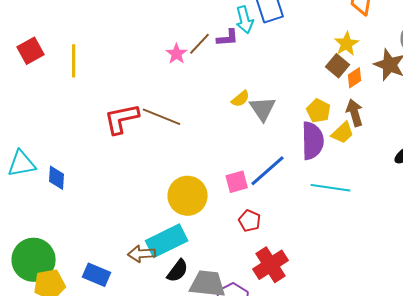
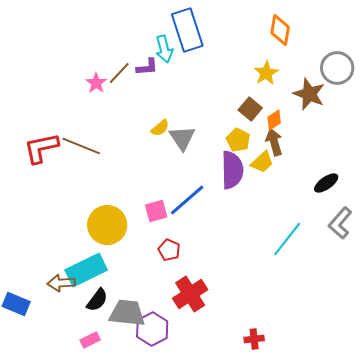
brown square: (338, 66) -> (250, 109), moved
orange diamond: (355, 78) -> (274, 120), moved
cyan line: (331, 188) -> (287, 239), moved, turned -60

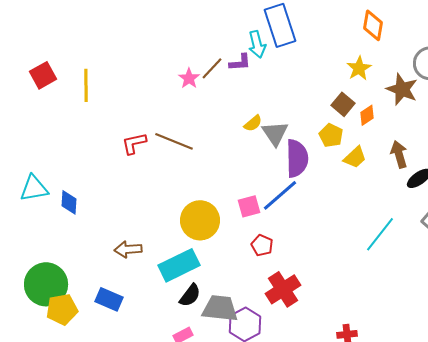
brown arrow: (274, 142) -> (399, 154), moved
red L-shape: (41, 148) -> (134, 143), size x0.7
purple semicircle: (232, 170) -> (297, 158), moved
brown arrow: (61, 283) -> (128, 249), moved

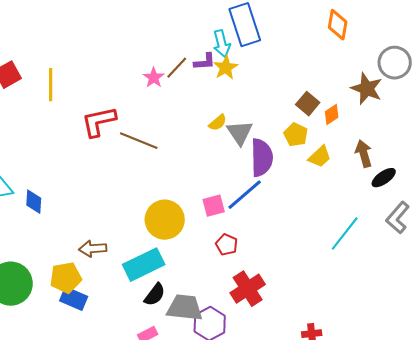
yellow star: (359, 68) -> (226, 68), moved
red L-shape: (134, 143) -> (99, 122), moved, size x1.4
yellow pentagon: (62, 309) -> (66, 278), moved

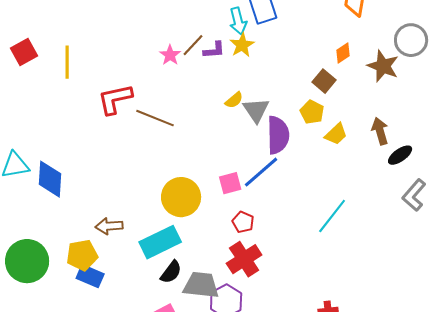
purple L-shape: (205, 62) -> (214, 50), moved
orange diamond: (332, 115) -> (343, 53), moved
blue diamond: (34, 202) -> (50, 179), size x1.5
cyan line: (345, 234) -> (332, 216), moved
red cross: (248, 289) -> (244, 259), moved

